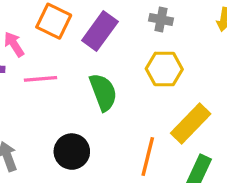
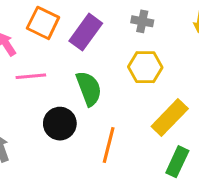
black circle: (72, 152) -> (60, 124), moved
orange line: (148, 156) -> (109, 145), moved

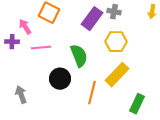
purple rectangle: (86, 32) -> (92, 19), moved
yellow rectangle: (170, 117) -> (117, 75), moved

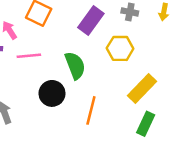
gray cross: (114, 12) -> (130, 12), moved
yellow rectangle: (117, 75) -> (142, 89), moved

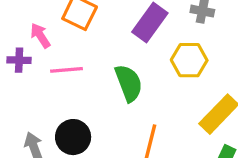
black circle: (52, 93) -> (73, 137), moved

